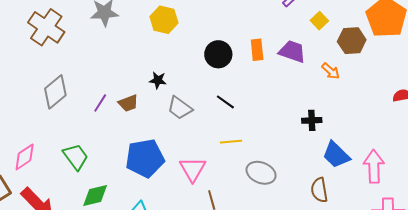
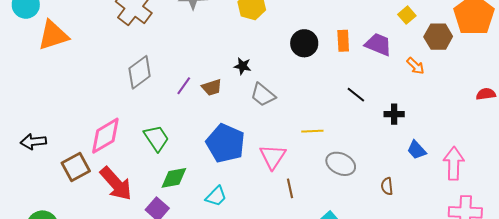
black line: (225, 102) -> (356, 95), moved
blue trapezoid: (336, 155) -> (417, 150), size x0.7
pink diamond: (25, 157) -> (105, 136), size x1.4
blue pentagon: (145, 158) -> (225, 143), turned 30
brown semicircle: (319, 190) -> (387, 186), moved, size x0.7

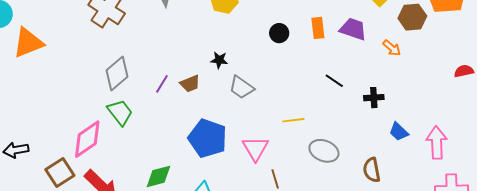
black circle: (304, 43) -> (279, 33), size x0.7
green trapezoid: (156, 138) -> (120, 112), moved
brown semicircle: (387, 186) -> (372, 170), size x1.4

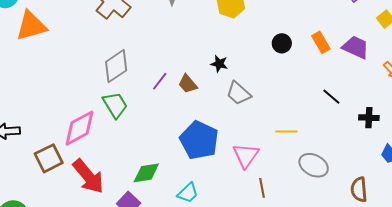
orange rectangle: (318, 28) -> (321, 42), turned -30
brown trapezoid: (190, 84) -> (188, 84), turned 65

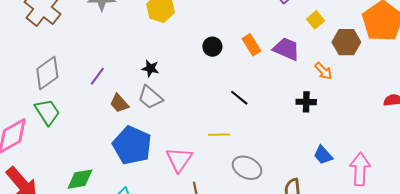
purple line: (160, 81) -> (97, 76), moved
brown trapezoid: (188, 84) -> (119, 103), moved
gray trapezoid: (238, 93) -> (150, 97), moved
black line: (331, 97) -> (239, 98), moved
black cross: (369, 118) -> (306, 102), moved

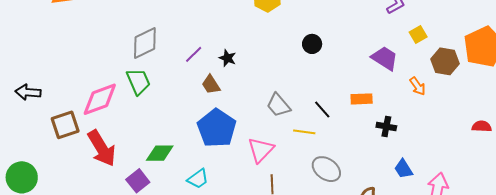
orange rectangle: (251, 45) -> (362, 99), moved, turned -70
black star: (150, 68) -> (228, 58), moved
gray trapezoid: (150, 97) -> (278, 105), moved
black line: (239, 98) -> (322, 110), moved
black cross: (306, 102) -> (386, 126), moved

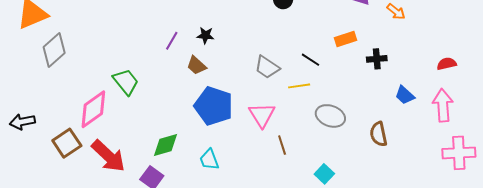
gray diamond: (145, 43) -> (54, 50), moved
red semicircle: (482, 126) -> (447, 64), moved
cyan trapezoid: (198, 179) -> (209, 160), turned 120

